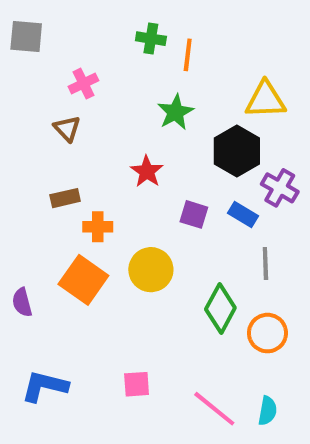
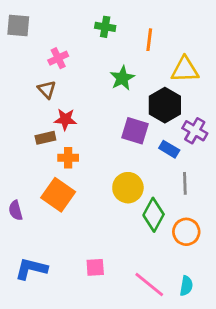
orange line: (188, 55) -> (149, 40), moved
red star: (147, 171) -> (65, 119), moved, turned -30
purple square: (194, 214) -> (135, 131), moved, size x1.4
yellow circle: (151, 270) -> (128, 188), moved

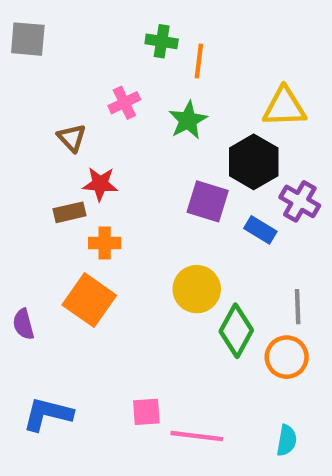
orange line: (149, 40) -> (199, 61), moved
pink cross: (58, 58) -> (124, 103), moved
gray line: (185, 183) -> (298, 307), moved
pink line: (149, 284) -> (197, 436), moved, turned -32

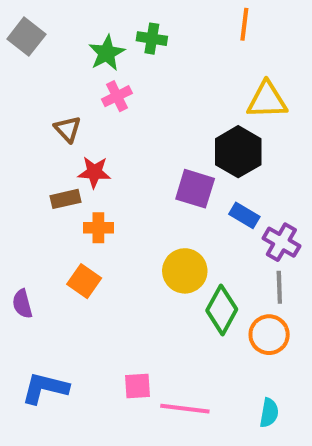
gray square: (28, 39) -> (26, 37), turned 33
orange line: (199, 61) -> (244, 24), moved
green star: (188, 120) -> (107, 53), moved
purple cross: (300, 201) -> (281, 242), moved
orange square: (89, 300) -> (84, 281), size x0.7

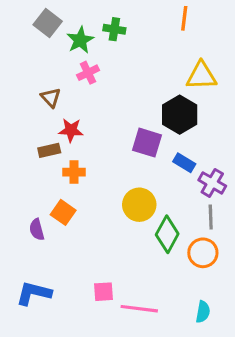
gray square: (26, 37) -> (48, 23), moved
purple semicircle: (22, 304) -> (37, 230), moved

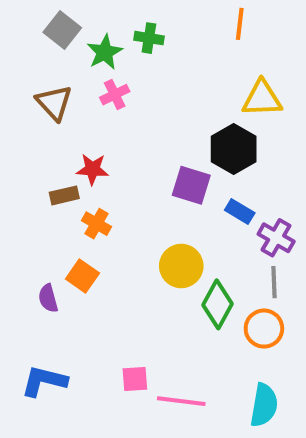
brown triangle: (51, 98) -> (54, 103), moved, size x1.4
orange cross: (74, 172) -> (97, 224), turned 30
cyan semicircle: (203, 312) -> (264, 405), size x1.5

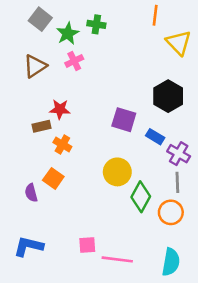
yellow triangle: (262, 99) -> (179, 43), moved, turned 48
brown triangle: (54, 103) -> (35, 66), turned 40
black hexagon: (234, 149) -> (168, 96), moved

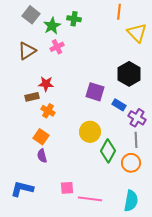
purple semicircle: (31, 193) -> (42, 156), moved

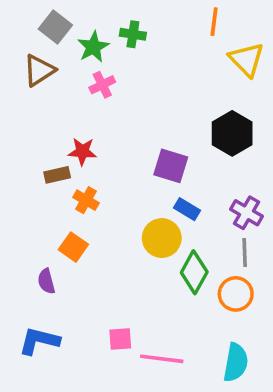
brown triangle: (27, 51) -> (39, 70), moved
blue rectangle: (119, 105) -> (187, 209), moved
purple semicircle: (42, 156) -> (46, 281), moved

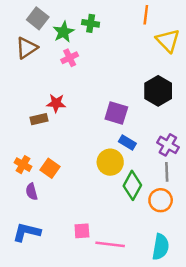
orange cross: (86, 200) -> (23, 165), moved

